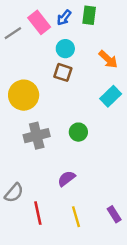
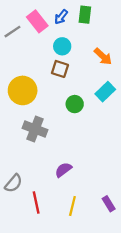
green circle: (78, 132) -> (75, 104), moved
gray cross: (37, 136) -> (35, 129), turned 35
yellow line: (76, 217) -> (72, 206), turned 30

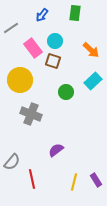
blue arrow: (61, 17) -> (42, 15), moved
pink rectangle: (37, 21) -> (33, 48), moved
yellow line: (72, 206) -> (74, 182), moved

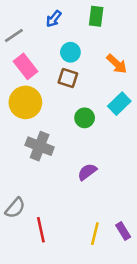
pink rectangle: (33, 48) -> (25, 66), moved
purple semicircle: (56, 150) -> (87, 172), moved

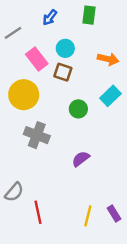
orange arrow: (117, 64) -> (108, 59), turned -30
pink rectangle: (25, 66) -> (37, 59), moved

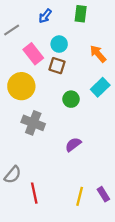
orange arrow: (108, 59) -> (98, 54), turned -144

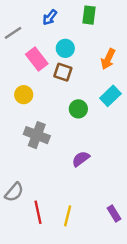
orange arrow: (98, 54) -> (108, 59), turned -114
yellow circle: (21, 86) -> (24, 95), size x0.6
yellow line: (80, 196) -> (68, 216), moved

